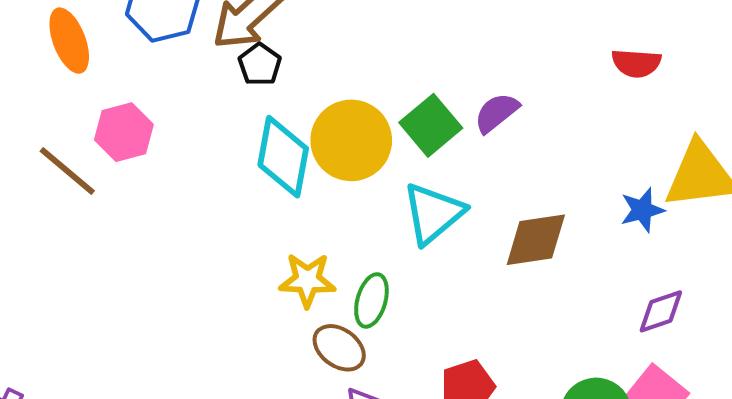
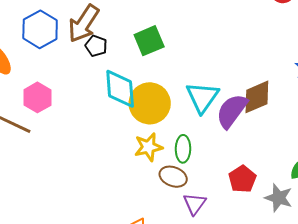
purple semicircle: (496, 113) -> (232, 111), moved, size x1.5
green square: (431, 125) -> (149, 41), moved, turned 32
yellow circle: (351, 140) -> (150, 103), moved

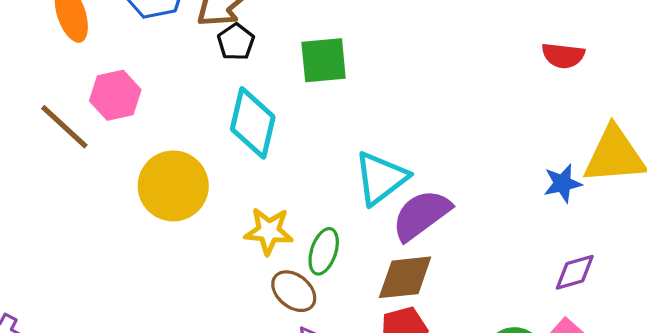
brown diamond: (257, 97) -> (405, 277), moved
yellow circle: (150, 103) -> (173, 186), moved

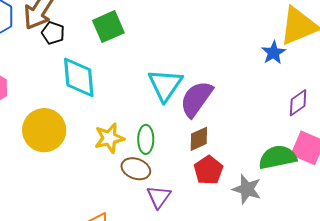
brown diamond: (405, 277) -> (199, 139), size x0.7

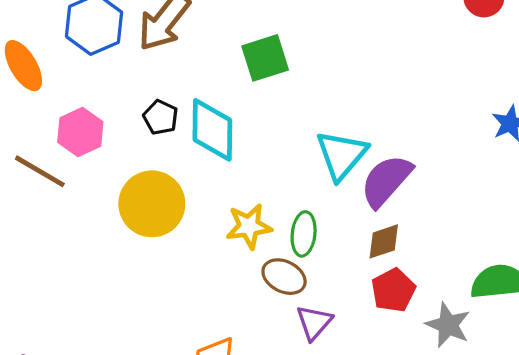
black pentagon: (53, 33) -> (161, 117), moved

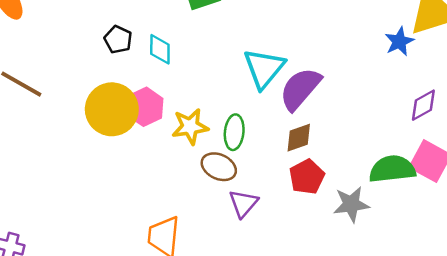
cyan diamond: (212, 130) -> (160, 49), size x0.6
pink hexagon: (80, 132) -> (145, 107), moved
gray star: (448, 325) -> (351, 204), turned -30

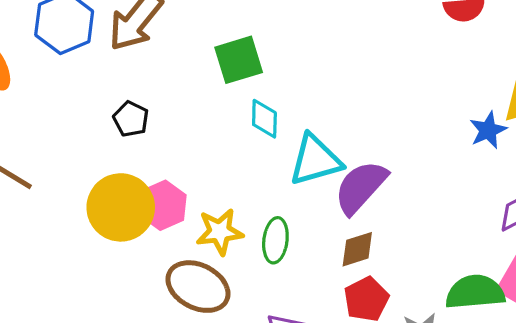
cyan diamond: (160, 49) -> (264, 119), moved
cyan triangle: (264, 68) -> (315, 160), turned 33
brown ellipse: (219, 167) -> (198, 287), moved, size x1.4

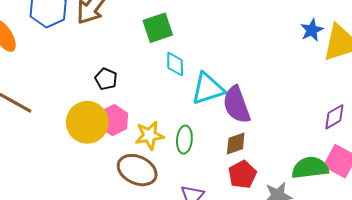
black pentagon: (131, 119) -> (106, 79), moved
blue star: (488, 130) -> (312, 30), moved
purple semicircle: (361, 187) -> (237, 105), turned -60

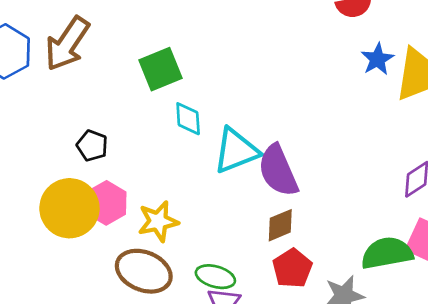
green ellipse: (184, 140) -> (215, 277), moved, turned -76

